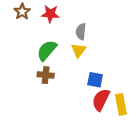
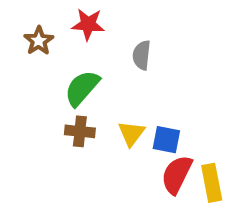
brown star: (22, 12) -> (39, 41), moved
yellow triangle: (79, 50) -> (131, 133), moved

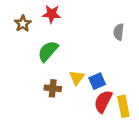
gray semicircle: (142, 55) -> (119, 32), moved
brown cross: (80, 131) -> (53, 88), moved
blue square: (166, 140) -> (97, 81), turned -35

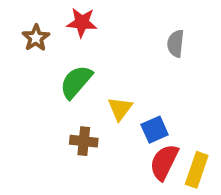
gray semicircle: (119, 32) -> (176, 44), moved
yellow triangle: (77, 78) -> (120, 109), moved
yellow rectangle: (123, 106) -> (197, 170), turned 30

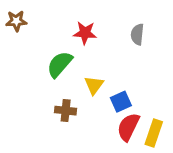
red star: (82, 22) -> (85, 33), moved
brown star: (36, 38) -> (16, 21), moved, turned 30

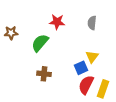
brown star: (16, 21) -> (11, 33), moved
yellow triangle: (94, 85) -> (92, 57), moved

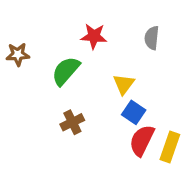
yellow triangle: (92, 57) -> (124, 84), moved
blue square: (81, 68) -> (134, 112), turned -32
brown cross: (44, 74) -> (72, 122), turned -32

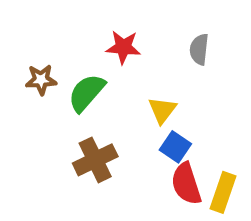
brown star: (18, 54) -> (41, 80), moved
brown cross: (72, 122) -> (95, 160), size x1.4
red semicircle: (142, 140) -> (186, 184), turned -44

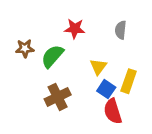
yellow rectangle: (223, 192) -> (129, 81), moved

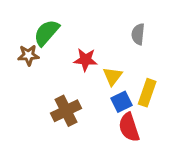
red star: (75, 29) -> (85, 60), moved
green semicircle: (52, 56) -> (46, 33), moved
blue square: (106, 89) -> (122, 102), turned 30

